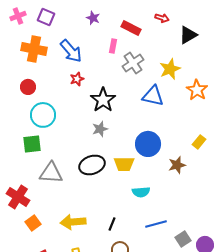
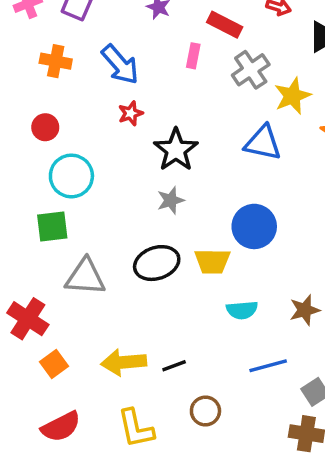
orange cross: (34, 49) -> (56, 61), size x0.7
gray cross: (133, 63) -> (251, 70), moved
brown star: (177, 165) -> (305, 310), moved
black line: (112, 224) -> (174, 366), moved, turned 48

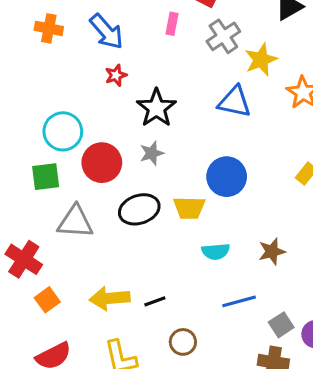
red circle: (45, 127) -> (102, 163), moved, size x1.6

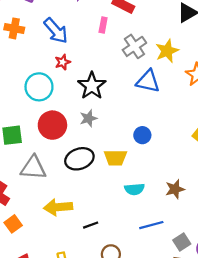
gray cross: (223, 36) -> (134, 46), moved
cyan circle: (63, 131) -> (39, 87), moved
blue circle: (227, 177) -> (142, 135), size x0.6
yellow arrow: (110, 298) -> (58, 207), moved

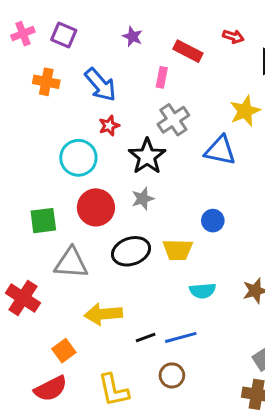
gray cross: (134, 46) -> (173, 120), moved
orange square: (13, 224) -> (64, 351), moved
blue line: (151, 225) -> (181, 337), moved

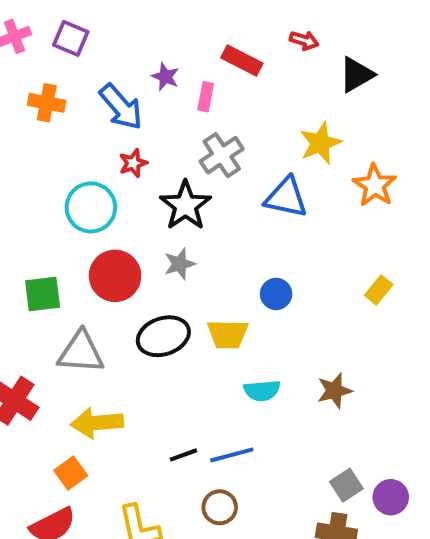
purple star: (132, 37) -> (165, 77), moved
yellow arrow: (103, 314) -> (97, 423), moved

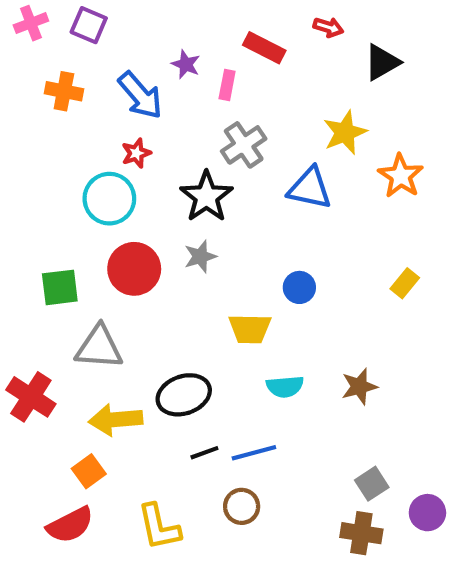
red star: (133, 163) -> (136, 153), moved
black ellipse: (163, 336) -> (184, 395), moved
purple circle: (391, 497) -> (427, 513), moved

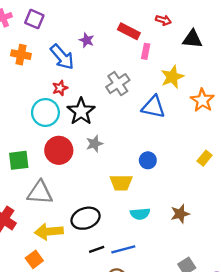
black triangle: (382, 62) -> (192, 39), turned 35
pink rectangle: (227, 85) -> (146, 51), moved
black star: (206, 197) -> (81, 111), moved

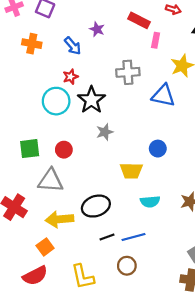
blue arrow: (62, 57) -> (73, 46), size x0.7
gray cross: (118, 84) -> (128, 72), turned 30
red circle: (59, 150) -> (64, 150), moved, size x0.6

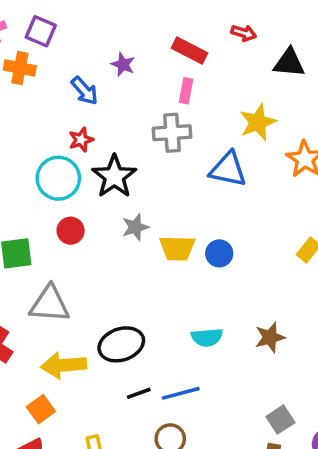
pink rectangle: (156, 40) -> (186, 91), moved
orange cross: (32, 44) -> (20, 68), moved
red circle: (64, 150) -> (71, 231), moved
yellow trapezoid: (131, 171) -> (177, 248), moved

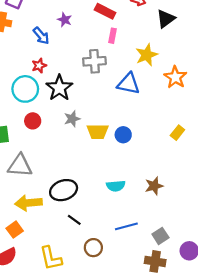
black triangle: (289, 63) -> (166, 19), turned -42
pink rectangle: (186, 91) -> (113, 36), moved
black line: (139, 393) -> (74, 220), turned 56
blue line: (181, 393) -> (126, 226), moved

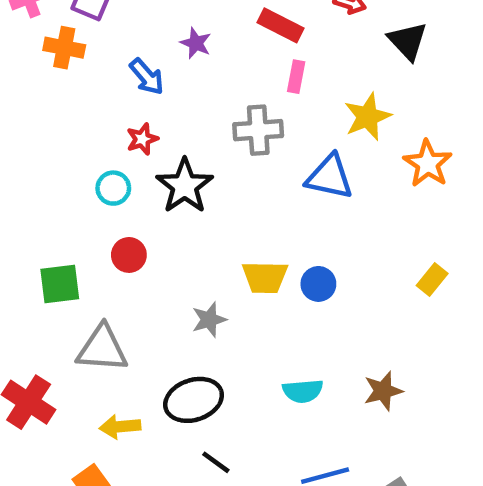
black triangle: (166, 19) -> (408, 41), turned -36
cyan circle: (25, 89) -> (113, 188), size x0.6
gray star: (72, 119) -> (209, 320), moved
yellow arrow: (28, 203) -> (120, 427), size x0.7

